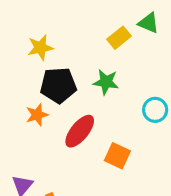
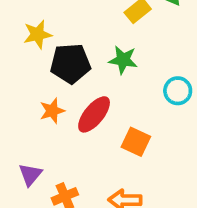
yellow star: (40, 48) -> (38, 34), moved
orange star: (37, 115) -> (52, 111), moved

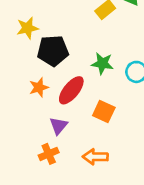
green star: (123, 60) -> (102, 63), moved
purple triangle: (30, 174) -> (59, 126), moved

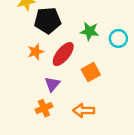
orange square: (104, 112) -> (91, 72), turned 36

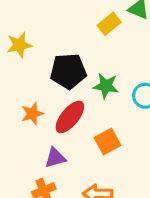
black pentagon: (48, 20) -> (68, 71), moved
purple triangle: (52, 84) -> (55, 158), turned 35

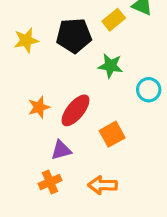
black pentagon: (68, 71) -> (74, 36), moved
green star: (106, 86) -> (110, 66), moved

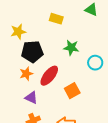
yellow rectangle: (114, 20) -> (56, 19), moved, turned 56
black pentagon: (74, 36) -> (32, 52), moved
purple triangle: (61, 150) -> (31, 98), moved, turned 40

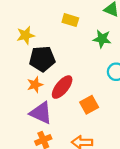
green star: (71, 48) -> (102, 39), moved
purple triangle: (31, 98) -> (41, 113), size x1.5

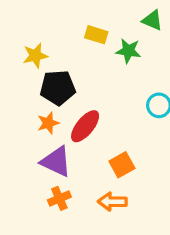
green star: (102, 39) -> (128, 51), moved
orange square: (89, 105) -> (122, 165), moved

